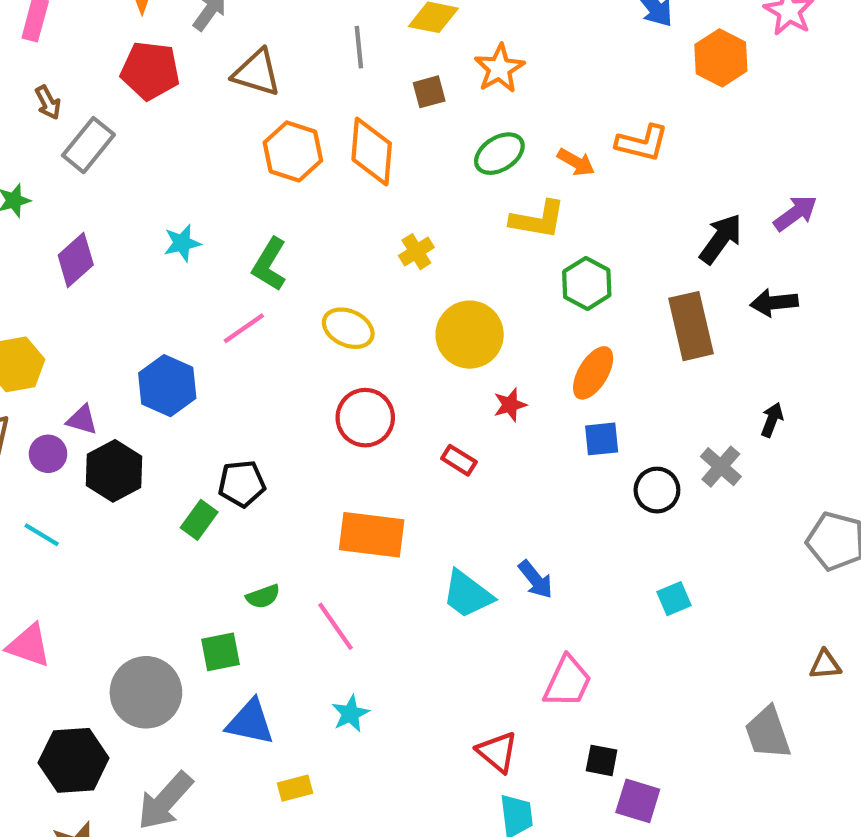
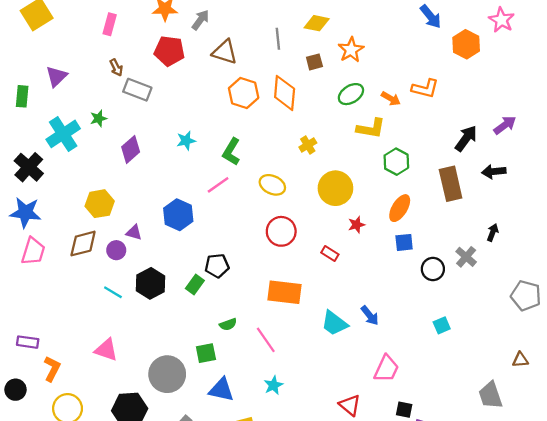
gray rectangle: (88, 145) -> (137, 90), turned 72
black hexagon: (114, 471) -> (151, 283), moved

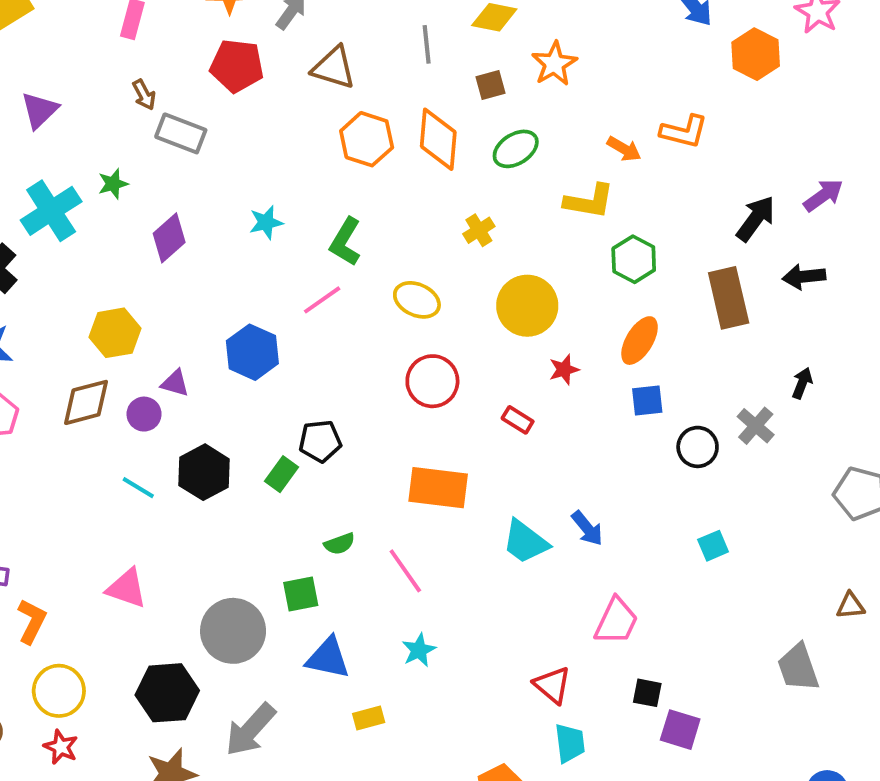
green ellipse: (351, 94) -> (516, 149), moved

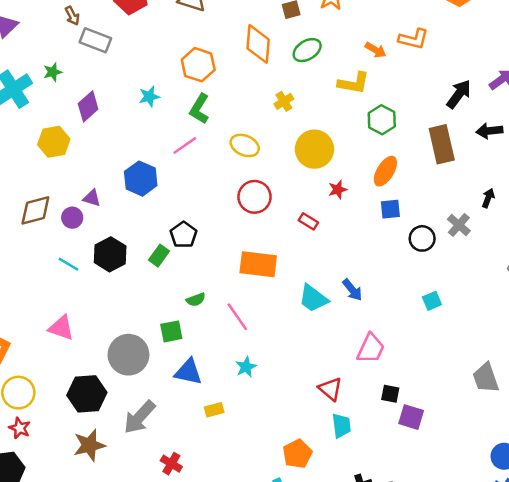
orange hexagon: (367, 139) -> (198, 65), moved
yellow hexagon: (115, 333) -> (54, 142), moved
black pentagon: (320, 441) -> (184, 235), turned -30

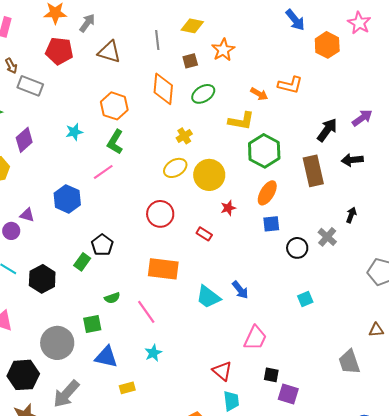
green hexagon: (382, 120) -> (264, 151), size x1.4
yellow ellipse: (245, 145) -> (175, 168), moved, turned -55
black hexagon: (110, 254) -> (42, 279), moved

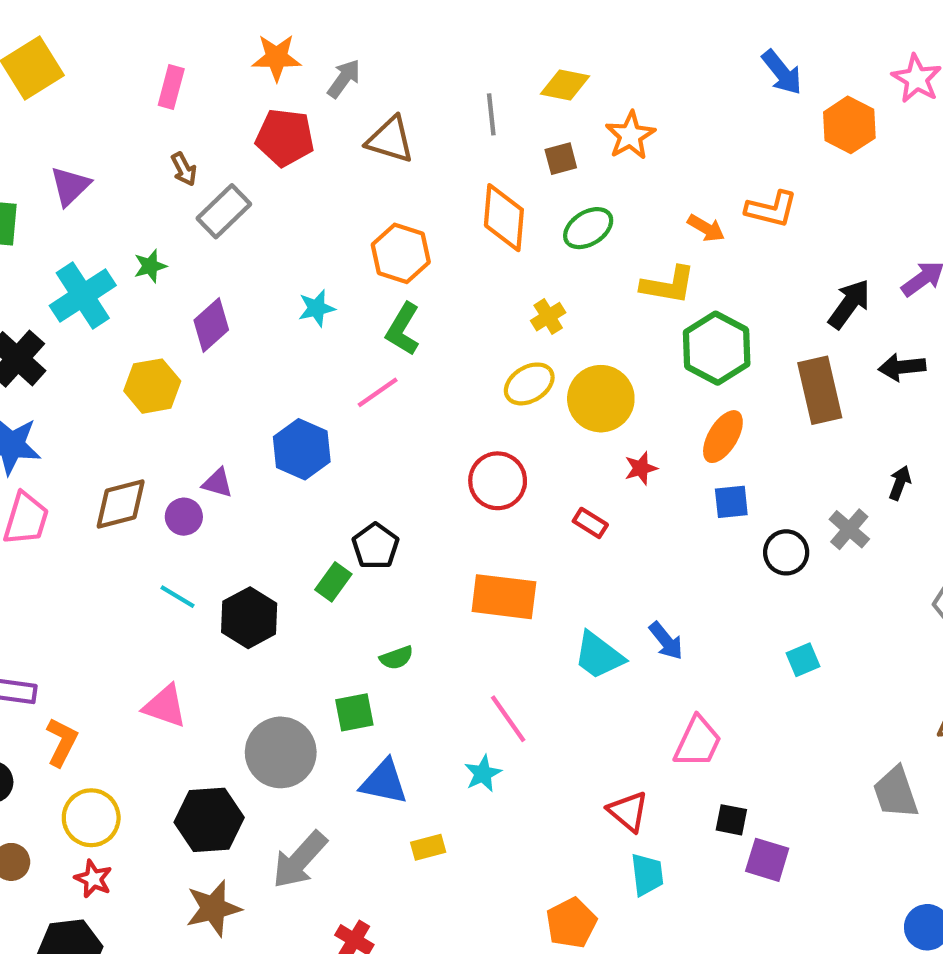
gray rectangle: (30, 86) -> (224, 211), turned -65
pink line: (146, 312) -> (508, 719), moved

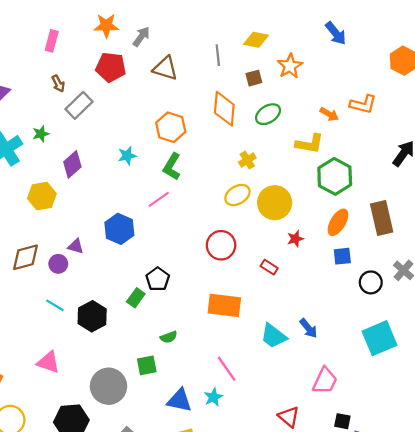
blue arrow: (782, 72) -> (336, 33), moved
brown rectangle: (820, 390) -> (382, 218), moved
cyan square: (803, 660) -> (380, 338), size x2.0
blue triangle: (384, 782) -> (180, 400), moved

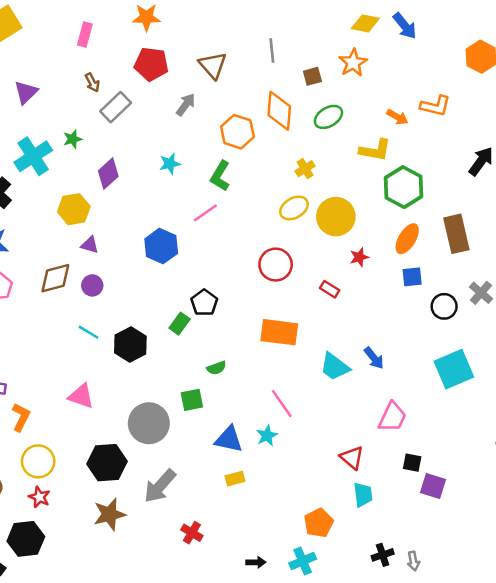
gray arrow: (141, 37) -> (186, 105), moved
yellow diamond: (256, 40) -> (365, 23), moved
brown triangle: (165, 68) -> (213, 65), turned 32
orange hexagon: (171, 127) -> (237, 132), moved
purple triangle: (76, 246) -> (90, 245), moved

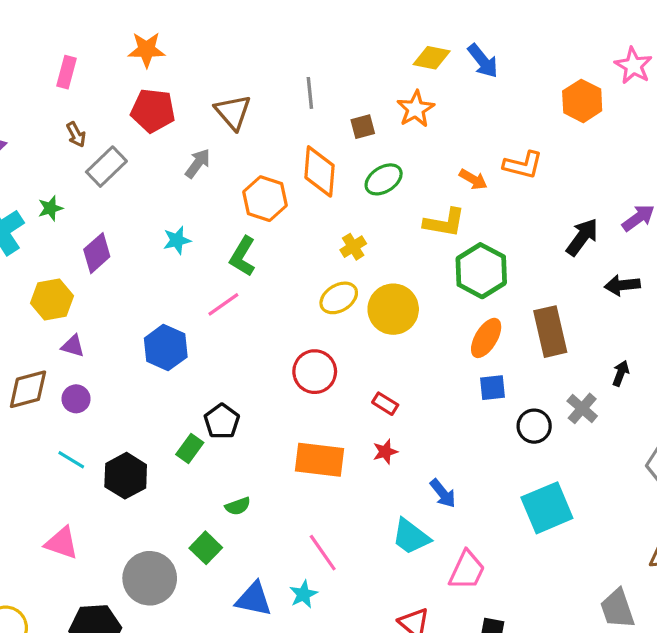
red star: (359, 257) -> (385, 452), moved
cyan trapezoid: (335, 367) -> (411, 537), moved
green square: (192, 400) -> (206, 548), turned -35

